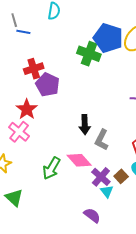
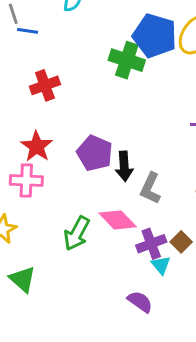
purple pentagon: (48, 85) -> (95, 153), moved
pink cross: (19, 132) -> (26, 180), turned -35
purple cross: (101, 177) -> (151, 244), turned 30

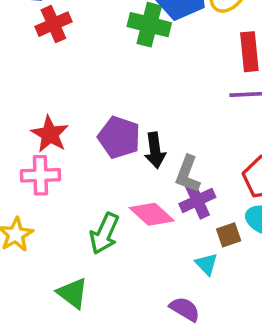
red cross: (45, 85) -> (53, 24), moved
brown square: (181, 242) -> (229, 235), turned 30
purple cross: (151, 244) -> (197, 200), moved
green triangle: (23, 279) -> (73, 293), moved

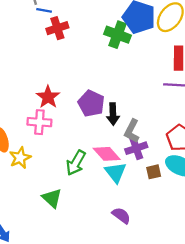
cyan triangle: (206, 264) -> (115, 172), moved, size x1.5

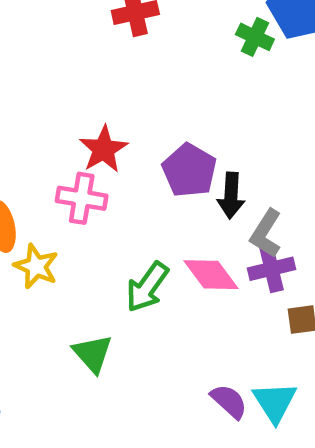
green cross: (117, 35) -> (255, 37), size x0.7
yellow star: (20, 158) -> (36, 266), turned -30
cyan triangle: (115, 172) -> (275, 402), moved

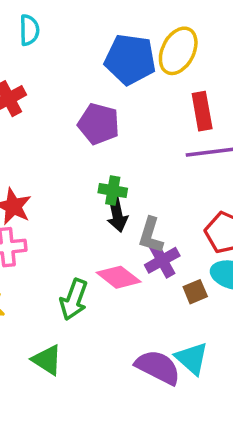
green cross: (255, 37) -> (113, 190), moved
purple pentagon: (189, 170) -> (99, 124), moved
purple semicircle: (229, 401) -> (158, 367), size x1.5

